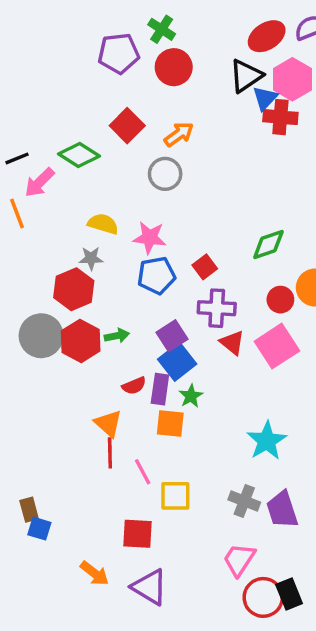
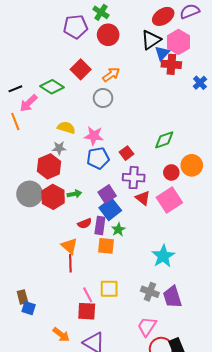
pink line: (143, 472) -> (88, 295), moved

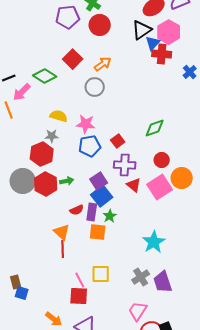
orange circle: (192, 165) -> (182, 178), moved
gray cross: (150, 292) -> (141, 277), turned 36

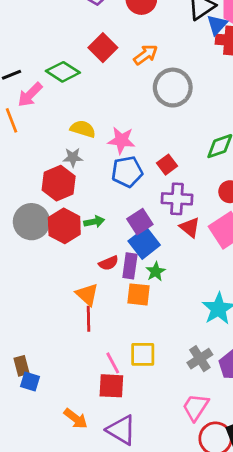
gray circle: (95, 87) -> (173, 88), moved, size x1.4

